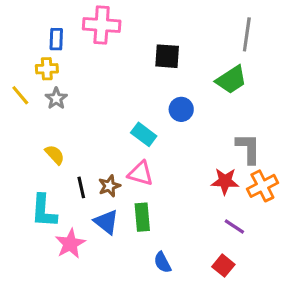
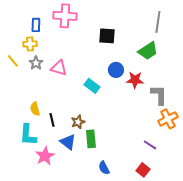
yellow semicircle: (55, 155) -> (35, 109), moved, turned -152
pink triangle: (141, 173) -> (59, 68), moved
red star: (225, 181) -> (135, 80), moved
brown star: (109, 186) -> (78, 122), moved

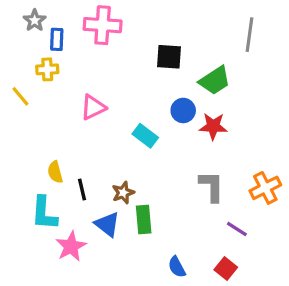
green trapezoid: (148, 51) -> (215, 80), moved
gray star: (36, 63) -> (35, 20), moved
pink triangle: (59, 68) -> (93, 107), turned -42
gray L-shape: (159, 95) -> (212, 186), moved
blue semicircle: (104, 168) -> (177, 267), moved

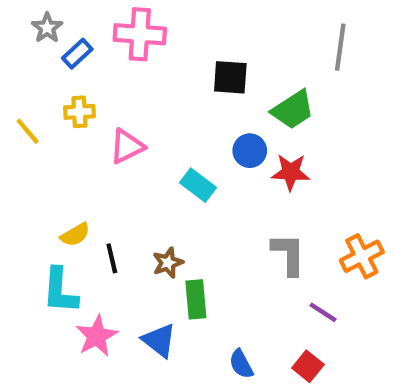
blue rectangle: (57, 39) -> (77, 54), turned 45
yellow cross: (47, 69) -> (79, 112), moved
yellow semicircle: (55, 172) -> (75, 235), turned -105
blue triangle: (107, 224) -> (159, 340), moved

